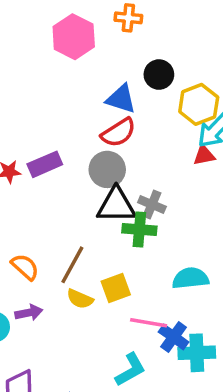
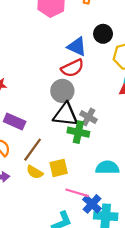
purple rectangle: (45, 164) -> (15, 121), moved, turned 40

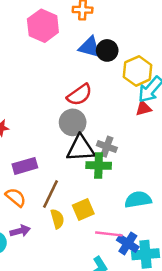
blue triangle: (77, 47) -> (90, 47), moved
purple rectangle: (15, 121) -> (25, 166), turned -30
yellow semicircle: (35, 172) -> (57, 219), turned -126

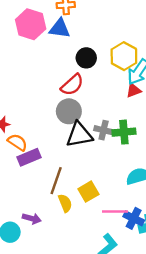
blue triangle: (90, 47) -> (60, 28), moved
black circle: (107, 50) -> (86, 58), moved
green cross: (99, 165) -> (124, 132), moved
orange semicircle: (16, 197) -> (17, 142), moved
purple arrow: (20, 231) -> (32, 218), turned 36

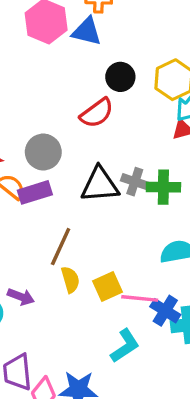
gray circle: (69, 111) -> (43, 152), moved
purple rectangle: (29, 157) -> (35, 192), moved
yellow square: (88, 192) -> (107, 286), moved

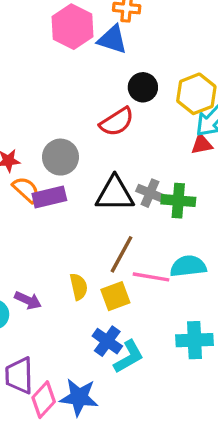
brown line: (61, 247) -> (121, 254), moved
pink line: (140, 298) -> (151, 277), moved
blue cross: (165, 311) -> (107, 341), moved

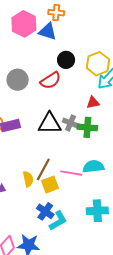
red triangle: (202, 144) -> (93, 103), moved
gray circle: (60, 157) -> (18, 80), moved
brown line: (121, 254) -> (43, 169), moved

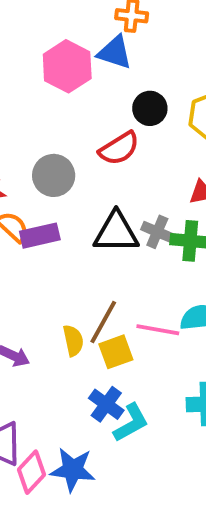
pink hexagon: (24, 24) -> (67, 66), moved
gray circle: (18, 80) -> (54, 175), moved

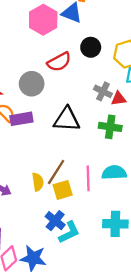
red semicircle: (119, 148) -> (59, 62), moved
gray cross: (157, 232) -> (103, 91), moved
pink line: (158, 330) -> (88, 178), turned 75

